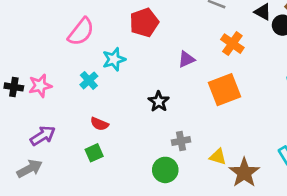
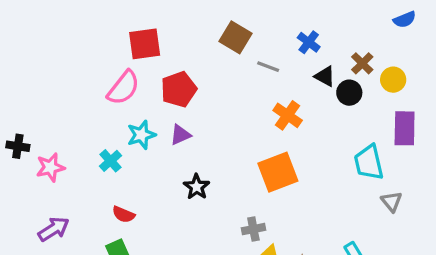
pink semicircle: (81, 32) -> (123, 88), moved
purple triangle: (186, 59) -> (180, 135), moved
black cross: (14, 87) -> (18, 146), moved
gray cross: (181, 141) -> (253, 229), moved

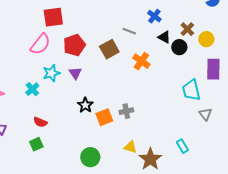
brown square: (236, 37) -> (109, 49), moved, turned 30
purple triangle: (180, 135) -> (75, 73), turned -40
orange square: (278, 172) -> (104, 117), moved, size x0.7
gray cross: (253, 229) -> (126, 111), moved

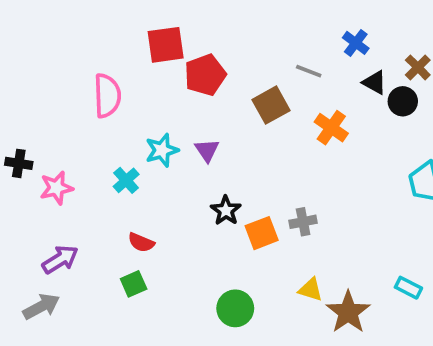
pink semicircle: (40, 44) -> (107, 96), moved, turned -40
red pentagon: (74, 45) -> (205, 75), moved
cyan rectangle: (182, 146) -> (408, 288), turned -32

